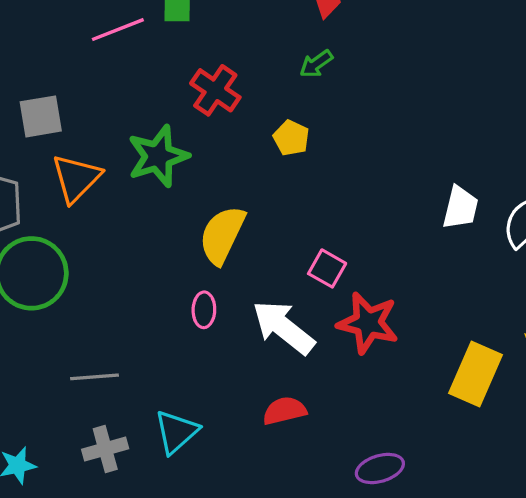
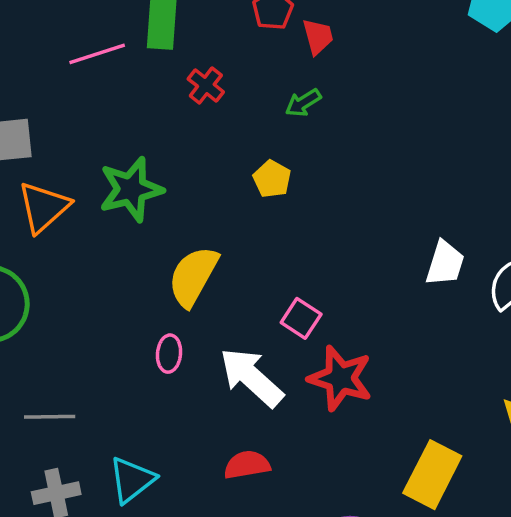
red cross: (215, 90) -> (206, 85), moved, size x0.7
yellow rectangle: (475, 374) -> (432, 475), moved

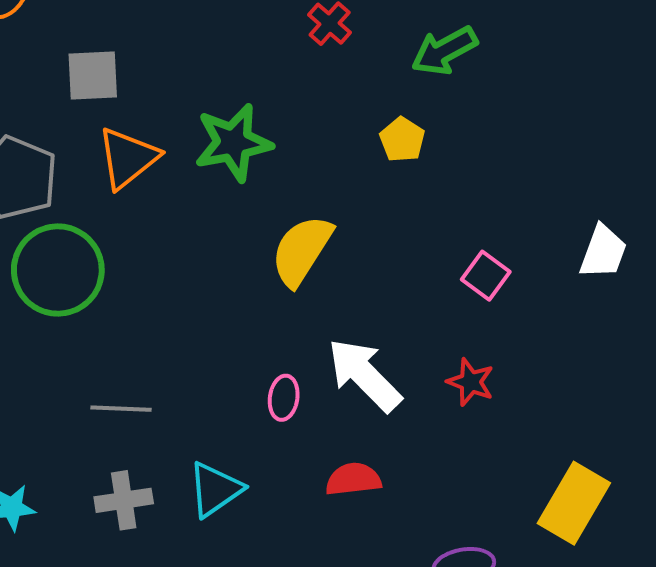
green arrow: (303, 103) -> (444, 51), size x1.5
pink square: (301, 318) -> (486, 276), moved
pink ellipse: (169, 354) -> (284, 398), moved
red star: (340, 378) -> (471, 382), size x0.6

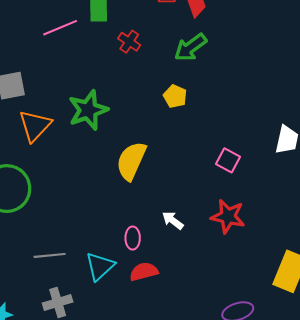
white arrow: (364, 375) -> (173, 220), size x0.5
red star: (471, 382) -> (228, 216), size x1.4
red semicircle: (353, 479) -> (144, 272), moved
cyan triangle: (215, 489) -> (100, 266), moved

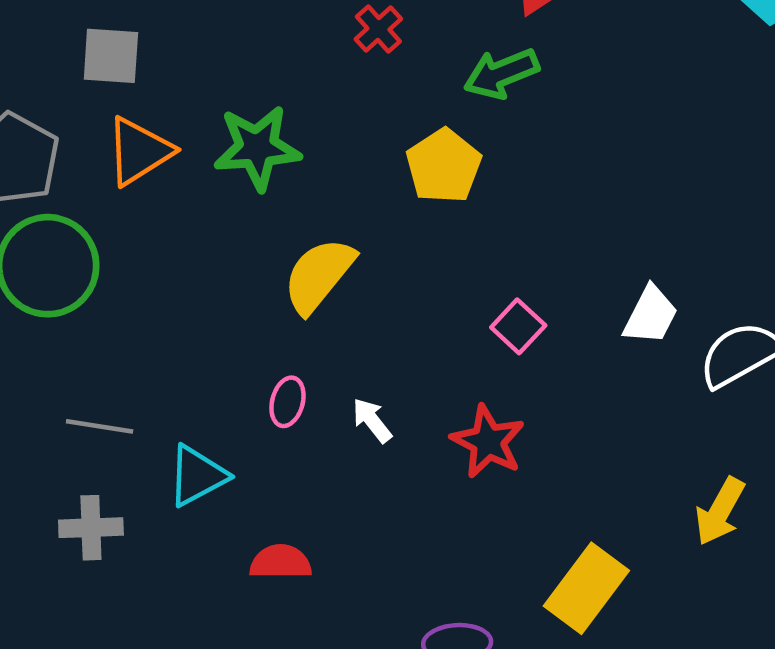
yellow pentagon: (175, 96) -> (444, 166), size x1.5
pink ellipse: (133, 238) -> (287, 402), moved
red semicircle: (144, 272) -> (281, 562), moved

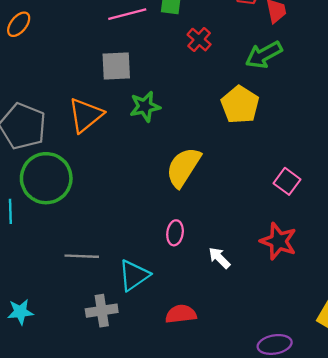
gray square: (111, 56) -> (116, 66), moved
green star: (257, 148) -> (145, 106), size x0.7
white arrow: (372, 420) -> (219, 258), moved
gray cross: (91, 528) -> (102, 311), moved

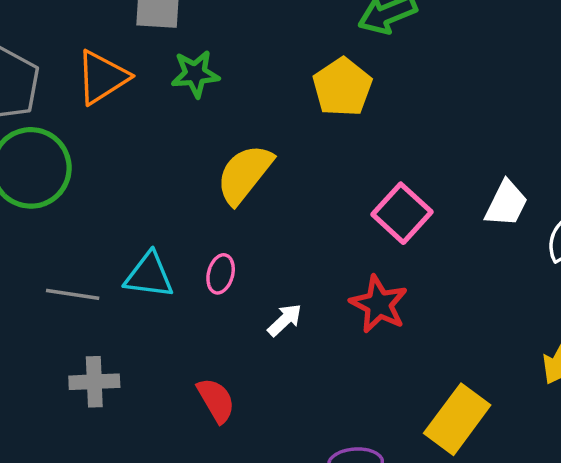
pink square: (287, 181) -> (402, 213), size x1.4
white arrow: (219, 258) -> (285, 320), turned 85
cyan triangle: (134, 275) -> (149, 275), moved, turned 36
red semicircle: (181, 314) -> (216, 400), turned 60

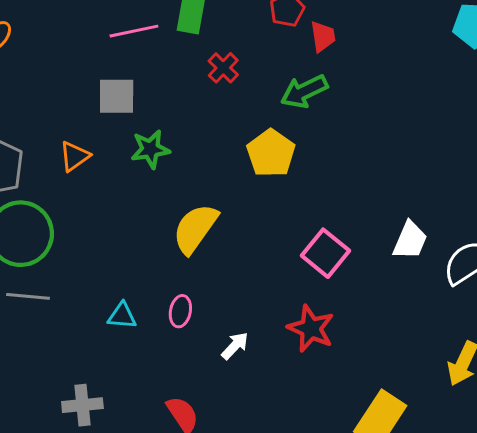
orange triangle: (102, 77) -> (75, 156), size x0.7
cyan triangle: (149, 275) -> (122, 316), size x0.7
gray line: (73, 294) -> (28, 296), moved

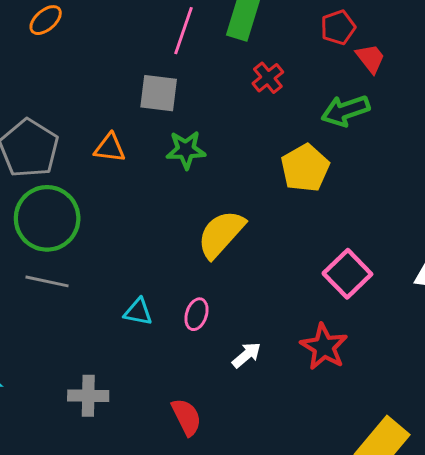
pink line: (134, 31) -> (184, 31), turned -66
red trapezoid: (323, 37) -> (370, 58), turned -36
orange triangle: (75, 156) -> (110, 148), turned 36

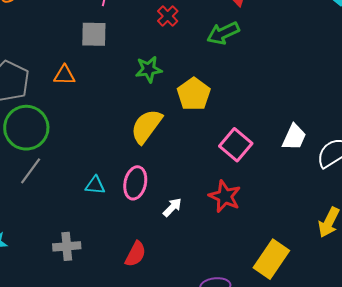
green star: (186, 150) -> (149, 69), moved
yellow pentagon: (305, 168) -> (194, 94), moved
gray line: (47, 281) -> (31, 171), turned -60
pink ellipse: (196, 314) -> (135, 183), size x1.5
red semicircle: (186, 417) -> (136, 254), turned 60

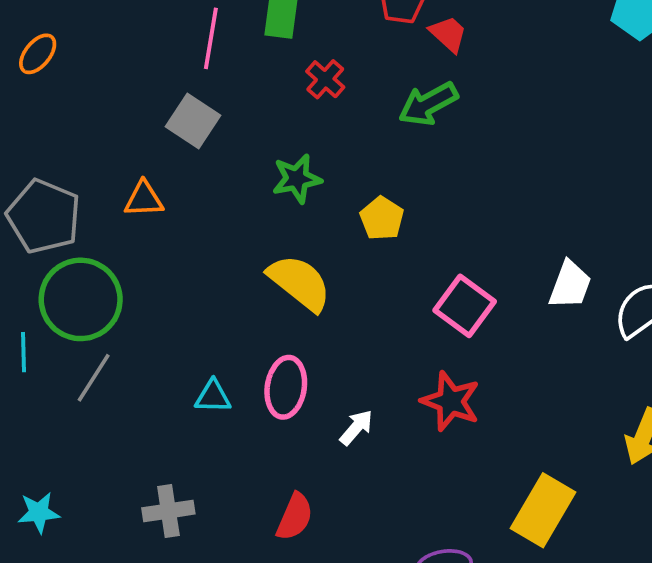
gray square: (94, 34) -> (193, 121), turned 36
yellow pentagon: (194, 94) -> (382, 218), size x0.7
yellow semicircle: (146, 126) -> (299, 283), turned 96

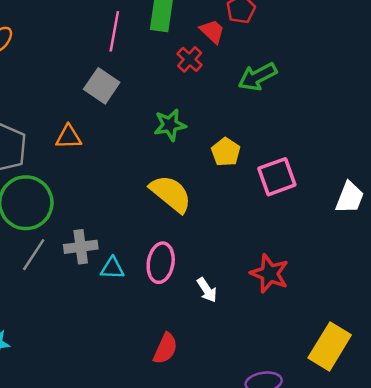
red trapezoid: (448, 34) -> (212, 31), moved
pink square: (465, 306) -> (277, 177), moved, turned 33
white arrow: (356, 427) -> (207, 290), turned 105
gray cross: (168, 511) -> (81, 247), moved

